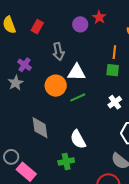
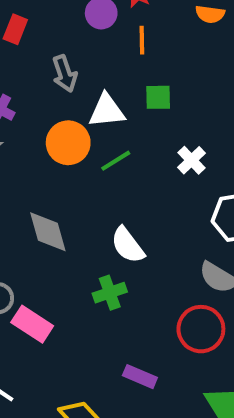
orange line: (114, 52) -> (142, 40), moved
green square: (113, 70) -> (158, 97), moved

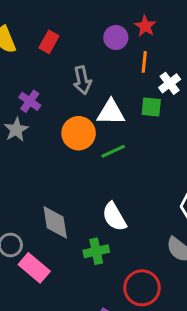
white cross: (192, 160) -> (170, 83), moved
gray diamond: (48, 232) -> (55, 222), moved
red circle: (201, 329) -> (142, 288), moved

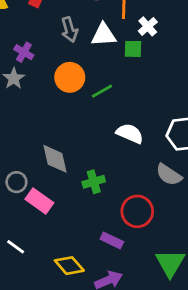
white triangle: (111, 112) -> (104, 35), moved
white semicircle: (114, 217) -> (130, 133), moved, turned 148

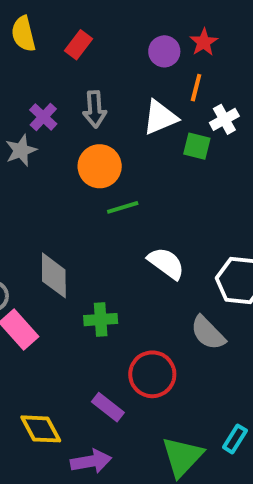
gray arrow: (69, 30) -> (95, 109), moved
white triangle: (104, 35) -> (160, 117), turned -32
green line: (102, 91) -> (123, 207), moved

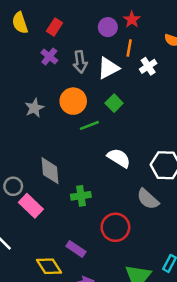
gray arrow: (95, 109) -> (80, 62), moved
purple cross: (43, 117) -> (49, 57), moved
green square: (197, 146) -> (114, 103), moved, turned 35
gray star: (21, 150) -> (34, 108), moved
purple rectangle: (108, 407) -> (76, 249), moved

